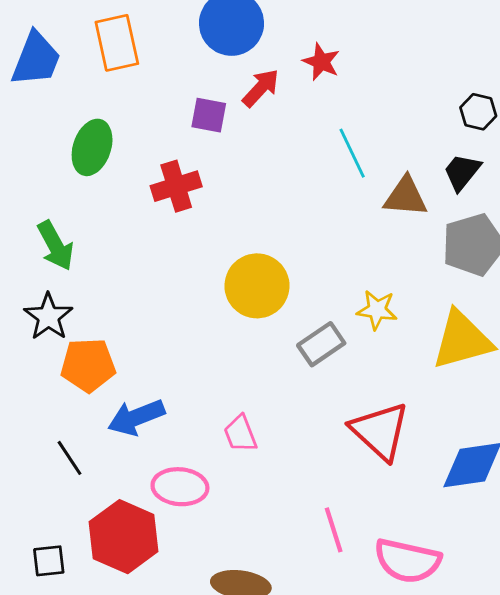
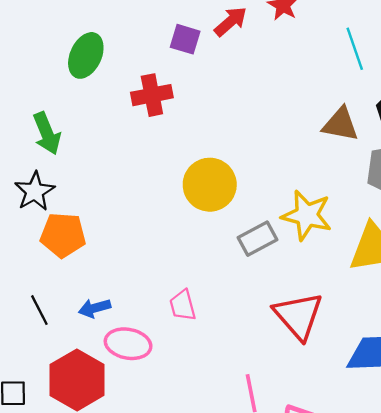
cyan line: (352, 153) -> (355, 49), moved
yellow star: (377, 310) -> (307, 215), size x1.5
blue arrow: (136, 417) -> (95, 308), moved, size x0.7

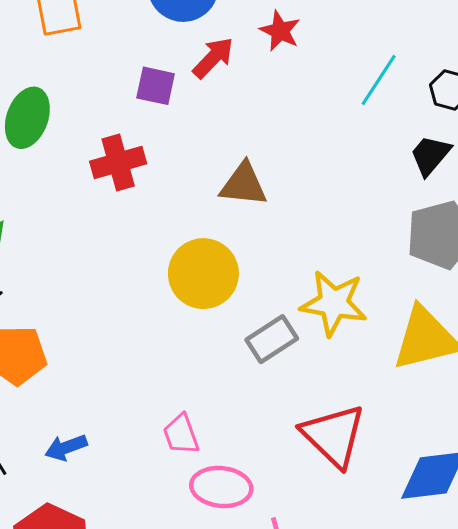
cyan line: (355, 49) -> (379, 80), turned 57
brown triangle: (341, 124) -> (244, 185), moved
pink ellipse: (128, 344) -> (221, 487), moved

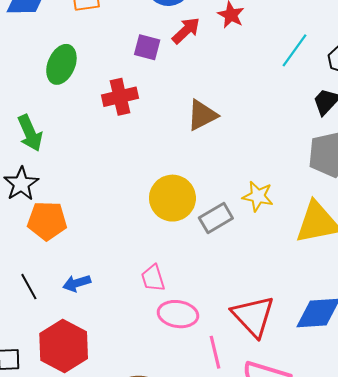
brown triangle: (244, 185) -> (202, 115), turned -36
yellow circle: (203, 274) -> (172, 198), moved
yellow star: (334, 303) -> (258, 196), size x0.7
red triangle: (333, 436) -> (253, 316), moved

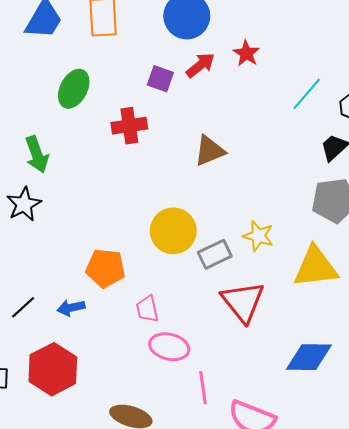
orange pentagon: (47, 221) -> (105, 268), moved
black line: (29, 287) -> (23, 307), turned 72
red triangle: (253, 316) -> (243, 302), moved

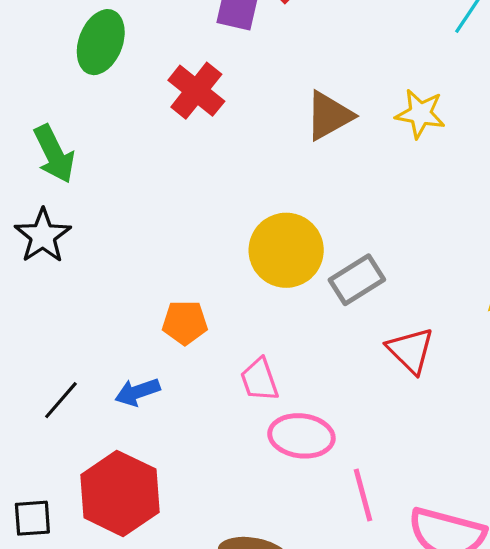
red cross: (129, 126) -> (196, 91), turned -36
yellow star: (258, 236) -> (420, 114), moved
orange pentagon: (105, 268) -> (185, 323), size x0.7
red triangle: (243, 302) -> (411, 350), size x0.7

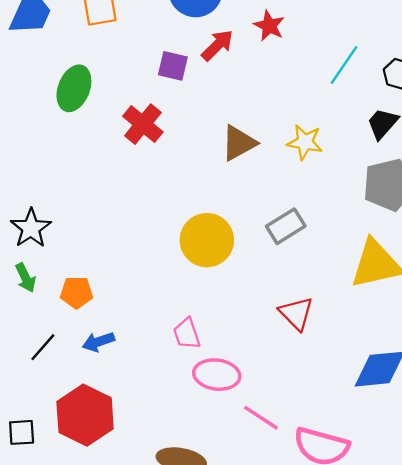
green arrow: (54, 154) -> (26, 278), moved, size x0.7
gray rectangle: (357, 280) -> (286, 226), moved
orange pentagon: (185, 323) -> (76, 292), moved
pink line: (363, 495) -> (261, 418), turned -42

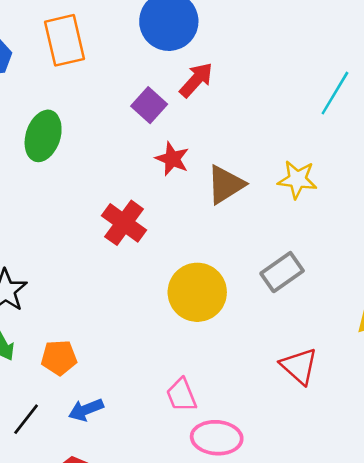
red star: (269, 26) -> (172, 159), moved
purple square: (173, 66) -> (149, 105), turned 32
red cross: (143, 124) -> (124, 223), moved

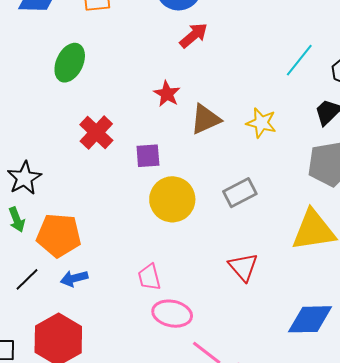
purple square: (149, 105) -> (148, 156), moved, turned 36
red cross: (124, 223) -> (96, 132), moved
orange pentagon: (59, 358) -> (59, 235), size x1.6

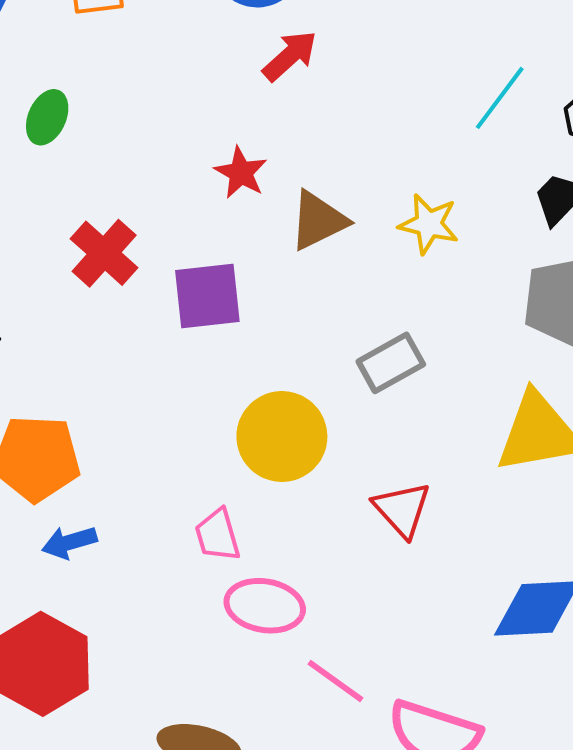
green ellipse: (70, 63) -> (47, 117), size x0.7
purple square: (148, 156) -> (207, 296), size x1.4
yellow circle: (172, 199) -> (282, 436), moved

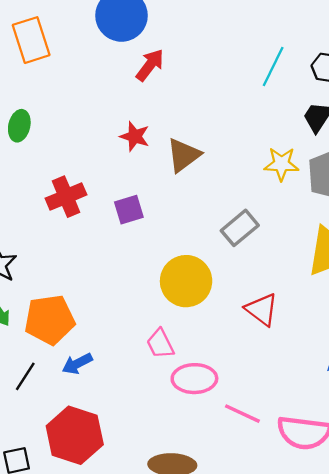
yellow star: (429, 224) -> (281, 164), moved
red cross: (104, 253) -> (66, 197), turned 36
purple square: (207, 296) -> (129, 210), size x0.7

